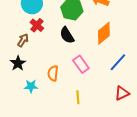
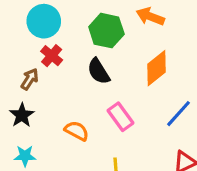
orange semicircle: (53, 73) -> (77, 131), turned 112
cyan star: (31, 86) -> (25, 156), moved

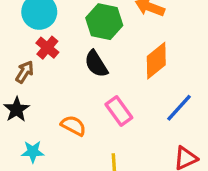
cyan star: (25, 156) -> (33, 152), moved

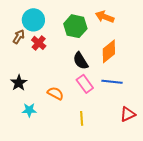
black semicircle: (96, 64) -> (81, 61), moved
brown arrow: (25, 72) -> (19, 37), moved
blue line: (179, 108) -> (112, 82), moved, turned 54

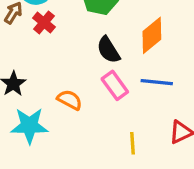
cyan star: (29, 110) -> (29, 126), size x1.6
yellow line: (82, 118) -> (133, 143), moved

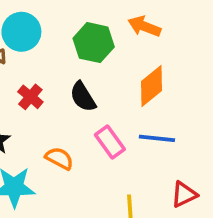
red cross: (44, 22) -> (30, 97), moved
black semicircle: (108, 50) -> (83, 97), moved

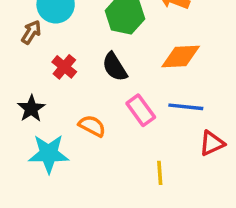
orange diamond: (152, 86) -> (181, 56), turned 36
red triangle: (184, 194) -> (212, 143), moved

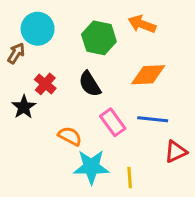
black star: (31, 109) -> (24, 107), moved
cyan star: (49, 154) -> (91, 167), moved

